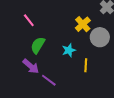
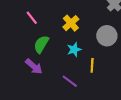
yellow cross: (83, 24) -> (71, 23), moved
purple line: (49, 80) -> (70, 81), moved

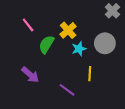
green semicircle: (41, 44) -> (46, 44), moved
cyan star: (74, 50) -> (79, 49), moved

